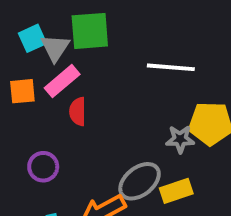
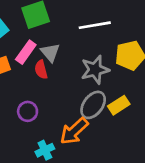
gray triangle: (55, 48) -> (50, 52), moved
gray star: (180, 139) -> (95, 70), moved, size x1.5

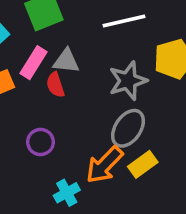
gray triangle: (50, 52) -> (66, 61), turned -40
yellow rectangle: (119, 105) -> (143, 164), moved

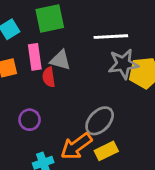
pink rectangle: (34, 63) -> (35, 57), turned -50
gray star: (128, 81) -> (123, 64), moved

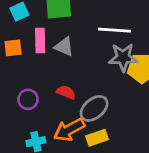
red semicircle: (49, 77) -> (66, 92), moved, turned 114

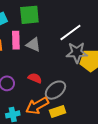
white line: (114, 30) -> (70, 33), turned -40

